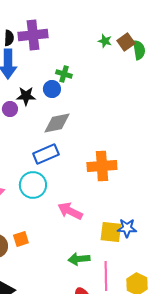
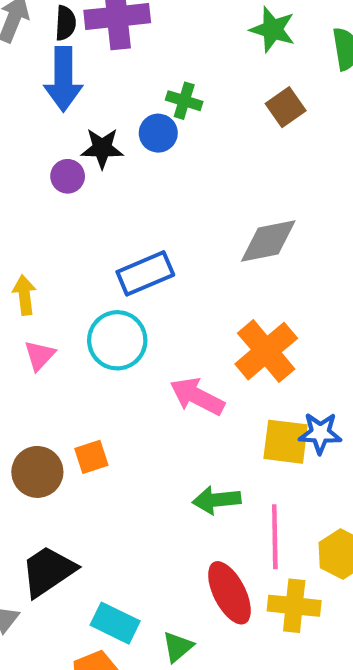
green star: (105, 41) -> (273, 30), size x1.5
brown square: (126, 42) -> (286, 107), moved
gray diamond: (57, 123) -> (268, 241), moved
orange cross: (102, 166) -> (266, 351), moved, turned -36

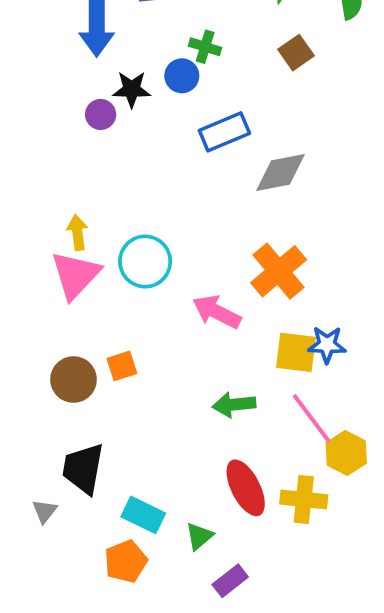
blue rectangle: (145, 273) -> (224, 132), moved
yellow arrow: (24, 295) -> (77, 232), moved
pink triangle: (40, 355) -> (75, 275), size x1.8
pink line: (275, 537) -> (311, 418), moved, turned -36
black trapezoid: (48, 571) -> (83, 468), turned -46

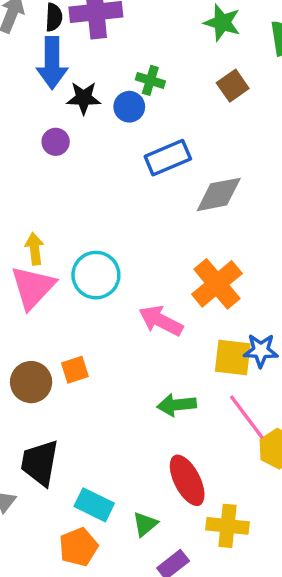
black star: (132, 89) -> (84, 98), moved
yellow cross: (304, 499) -> (227, 526), moved

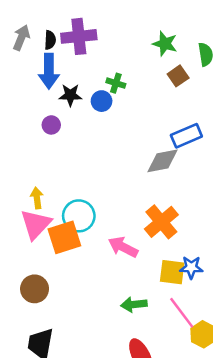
brown square: (233, 86) -> (178, 76), moved
blue rectangle: (168, 158) -> (186, 136), moved
orange square: (75, 370) -> (64, 237), moved, size x1.8

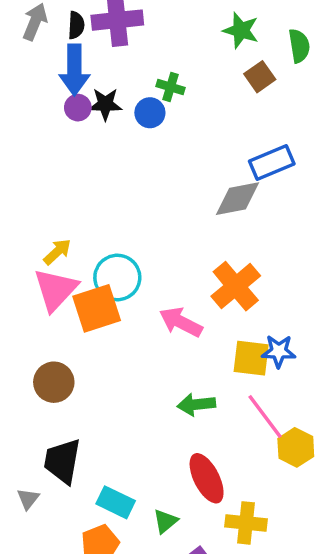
purple circle: (51, 125) -> (78, 108), moved
yellow arrow: (37, 198) -> (57, 252), turned 54

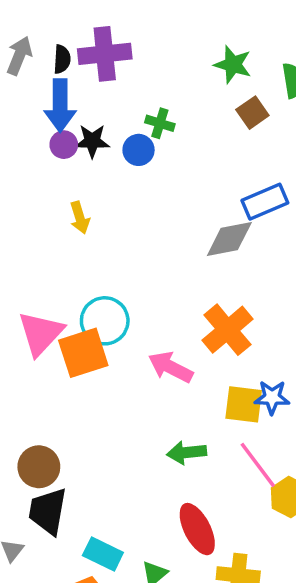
yellow arrow: (57, 252) -> (80, 218), moved, turned 116
brown circle: (54, 382) -> (39, 467), moved

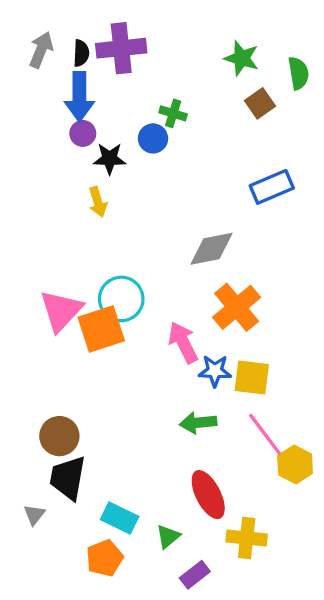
black star: (92, 141) -> (110, 159), moved
gray diamond: (229, 239) -> (212, 249), moved
pink arrow: (171, 367) -> (183, 342), turned 36
blue star: (272, 397) -> (215, 371), moved

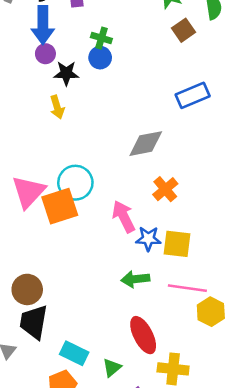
green cross: (173, 113) -> (101, 38), moved
orange cross: (237, 307) -> (165, 189), size x0.7
pink line: (265, 434) -> (187, 288), turned -45

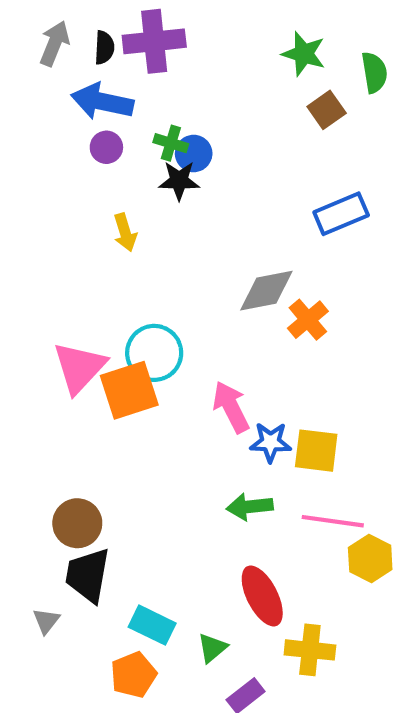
blue arrow: (43, 25) -> (102, 102), turned 102
green cross: (101, 38) -> (171, 143), moved
black star: (66, 73) -> (179, 180), moved
orange cross: (165, 189) -> (308, 320), moved

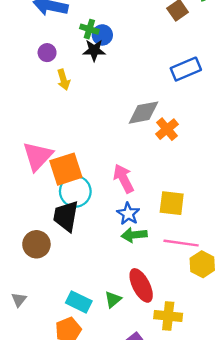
purple circle: (106, 147) -> (47, 53), moved
cyan circle: (154, 353) -> (75, 191), moved
blue star: (270, 442) -> (128, 214), moved, turned 30
black trapezoid: (88, 575) -> (66, 216), moved
green triangle: (212, 648) -> (113, 300), moved

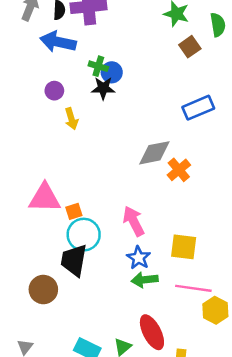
pink triangle: (38, 156) -> (45, 198), turned 48
orange square: (66, 169) -> (74, 211), size x0.5

